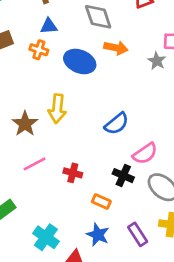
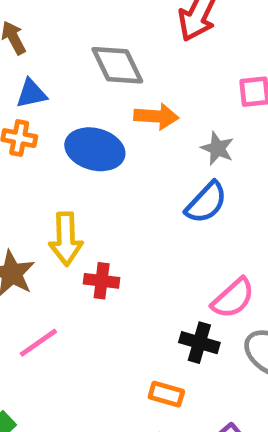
gray star: (157, 61) -> (217, 148), moved
blue semicircle: (117, 124) -> (206, 202), moved
red cross: (73, 173) -> (102, 281), moved

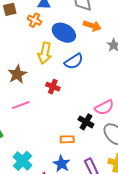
blue semicircle: (206, 202) -> (74, 61), moved
yellow arrow: (66, 239) -> (45, 53), moved
orange rectangle: (166, 394) -> (67, 139), turned -32

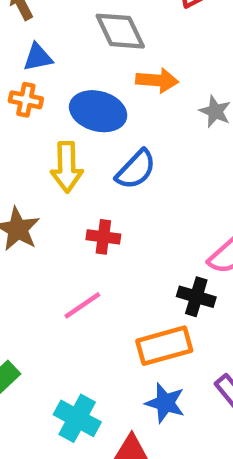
pink line: (21, 105) -> (82, 305), moved
orange rectangle: (67, 139) -> (164, 346), size x1.6

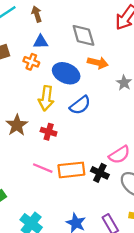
red cross: (103, 237) -> (49, 132), moved
pink line: (82, 305) -> (43, 168), turned 48
orange rectangle: (164, 346) -> (71, 170), moved

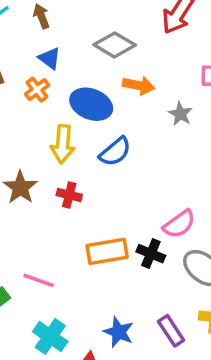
gray diamond: (83, 35) -> (115, 45), turned -40
blue triangle: (41, 42) -> (50, 58), turned 42
orange cross: (31, 62) -> (37, 90), turned 35
pink line: (43, 168) -> (39, 280), moved

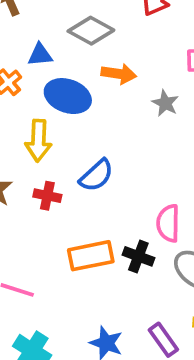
blue triangle: (50, 58) -> (40, 55), moved, turned -40
blue semicircle: (115, 152) -> (96, 175), moved
pink semicircle: (179, 224) -> (168, 223), turned 128

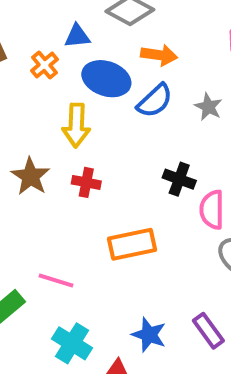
gray star: (165, 103) -> (208, 107), moved
blue semicircle: (96, 175) -> (155, 101), moved
black cross: (138, 256) -> (179, 179), moved

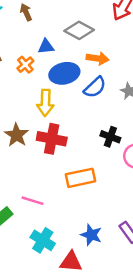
blue ellipse: (106, 79) -> (64, 73), turned -32
red cross: (86, 182) -> (52, 139), size x1.6

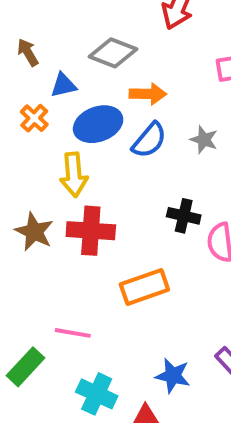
brown arrow: (26, 12) -> (28, 52), moved

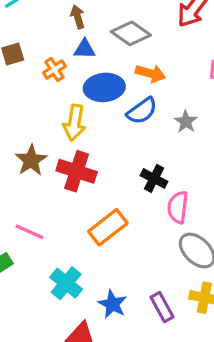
brown arrow: (28, 52) -> (78, 17), moved
orange rectangle: (144, 287) -> (108, 227), turned -33
pink line: (73, 333) -> (29, 232), moved
cyan cross: (97, 394) -> (66, 283), moved

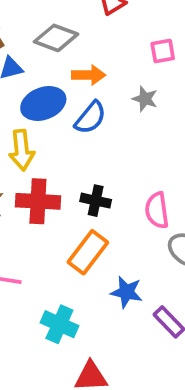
gray star: (186, 122) -> (145, 99), moved
black cross: (154, 178) -> (96, 201), moved
blue star: (112, 304) -> (126, 292), moved

